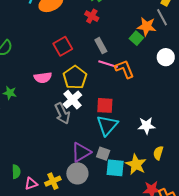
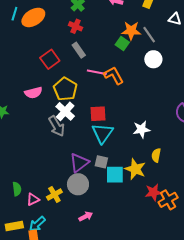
gray line: (162, 17) -> (149, 35), moved
gray rectangle: (101, 46) -> (79, 50), moved

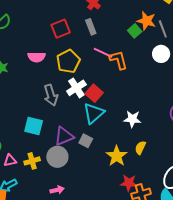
white cross: (65, 111) -> (76, 88), moved
red square: (98, 114) -> (94, 93), turned 30
cyan square: (115, 175) -> (34, 126), moved

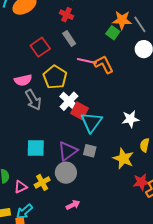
red square: (94, 93) -> (80, 111), moved
gray arrow: (51, 95) -> (33, 100), moved

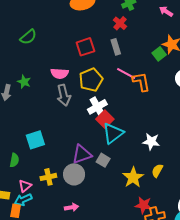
cyan square: (36, 148) -> (35, 140), moved, turned -36
pink triangle: (21, 187) -> (25, 186), moved, turned -32

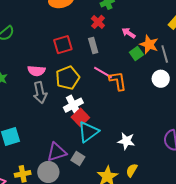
pink arrow: (166, 11) -> (129, 33), moved

